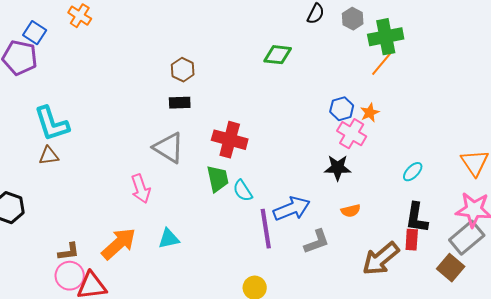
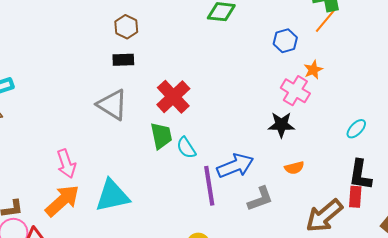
blue hexagon: (342, 109) -> (285, 41), moved
red cross: (230, 140) -> (173, 97), turned 32
pink arrow: (141, 189) -> (66, 164), moved
cyan triangle: (169, 239) -> (112, 196), size x1.6

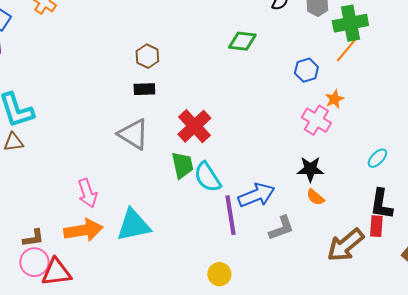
black star: (281, 125) -> (310, 169), moved
cyan semicircle: (186, 148) -> (207, 177), size x1.4
orange semicircle: (294, 168) -> (315, 197), turned 54
orange arrow: (62, 201) -> (83, 230), turned 33

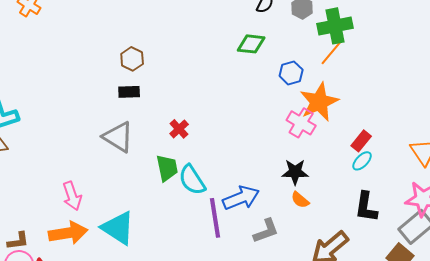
green diamond: (242, 41) -> (251, 44), moved
orange star: (334, 99) -> (319, 102), size x2.0
red cross: (194, 126) -> (179, 129), size x0.6
cyan triangle: (133, 225) -> (118, 228), turned 45
red rectangle: (376, 226) -> (361, 141), moved, turned 35

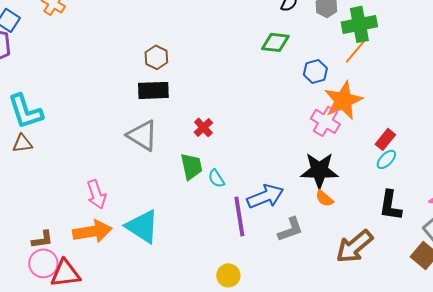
black rectangle: (129, 92) -> (153, 90), size x1.4
black star: (295, 172) -> (319, 170), size x1.4
cyan semicircle: (192, 180) -> (216, 178), size x0.6

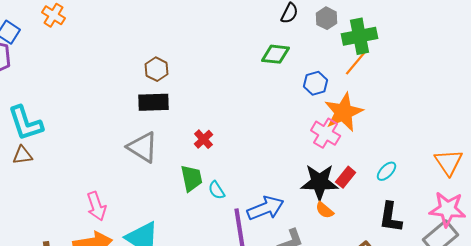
red rectangle: (385, 139) -> (346, 177), moved

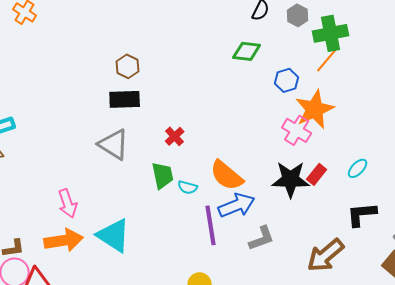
cyan semicircle: (217, 190) -> (188, 187), turned -42
orange semicircle: (325, 210) -> (227, 175), moved, size x1.8
black L-shape: (391, 217) -> (362, 214), turned 76

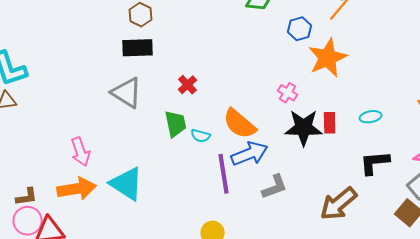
pink cross: (297, 130) -> (288, 93), moved, size x0.7
cyan ellipse: (358, 168) -> (371, 117), turned 35
red rectangle: (317, 174) -> (330, 123), turned -40

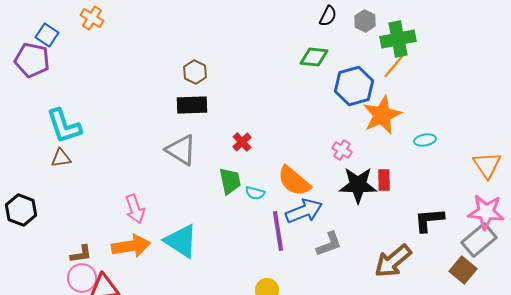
blue hexagon: (300, 29) -> (354, 86), size x1.6
cyan ellipse: (371, 117) -> (425, 140), moved

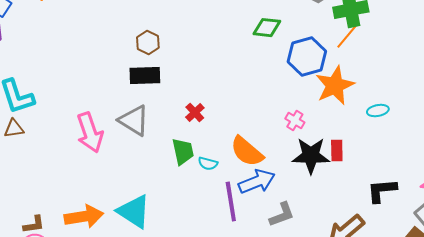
pink arrow: (135, 209) -> (90, 133), moved, size x1.4

